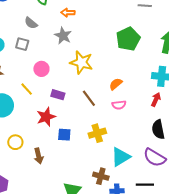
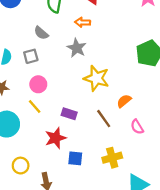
gray square: (22, 44) -> (31, 56), turned -32
pink circle: (41, 69) -> (38, 84), moved
orange semicircle: (116, 84) -> (124, 101), moved
pink semicircle: (119, 105) -> (137, 127), turned 64

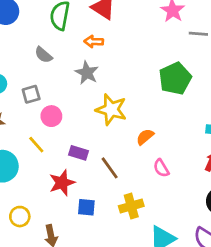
gray square: (31, 56) -> (31, 94), moved
pink circle: (38, 84) -> (51, 116), moved
brown line: (104, 119) -> (110, 168), moved

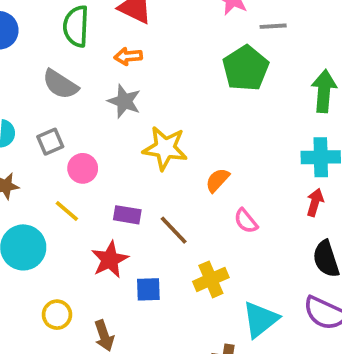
gray semicircle: (43, 55) -> (60, 84), size x1.4
green pentagon: (175, 78) -> (246, 68), moved

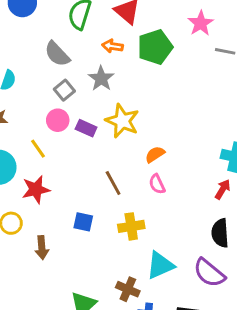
green pentagon: (246, 68) -> (155, 47), moved
gray square: (50, 142) -> (64, 90), moved, turned -30
purple rectangle: (127, 215) -> (86, 128), moved
pink semicircle: (246, 221) -> (157, 184), moved
red star: (110, 260) -> (36, 190), moved

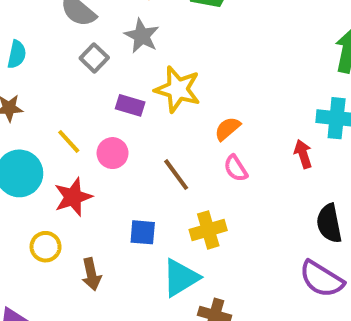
pink circle: (58, 120) -> (113, 153), moved
red arrow: (223, 189) -> (303, 154), moved, turned -42
cyan triangle: (160, 265) -> (181, 278), moved

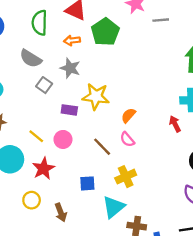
pink semicircle: (236, 168) -> (127, 139), moved

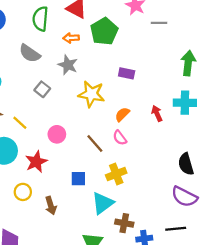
gray square: (44, 85) -> (42, 89), moved
purple rectangle: (69, 110) -> (127, 73), moved
red arrow: (175, 124) -> (157, 113), moved
yellow line: (36, 136) -> (20, 123), moved

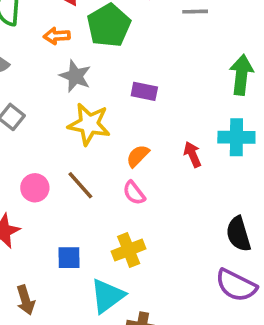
gray star: (68, 65) -> (75, 76), moved
brown line: (95, 144) -> (80, 185), moved

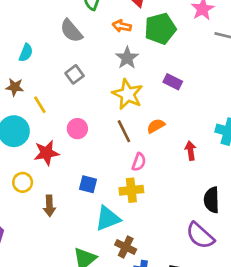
red arrow: (192, 154) -> (190, 151), moved
brown line: (80, 185) -> (124, 131), moved
pink semicircle: (134, 193) -> (139, 162), moved, turned -138

